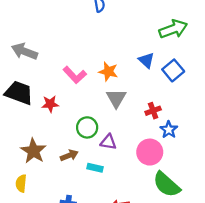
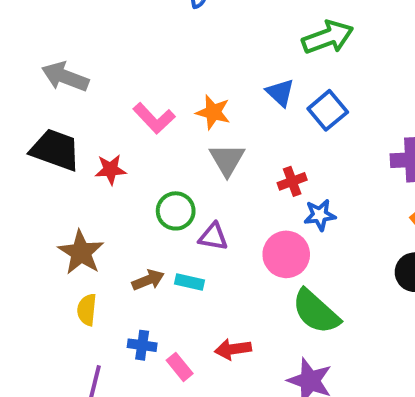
blue star: (169, 130) -> (320, 215), turned 30
brown arrow: (69, 155) -> (148, 280), moved
yellow semicircle: (21, 183) -> (87, 310), moved

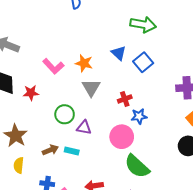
green arrow: (328, 37) -> (143, 24), turned 30

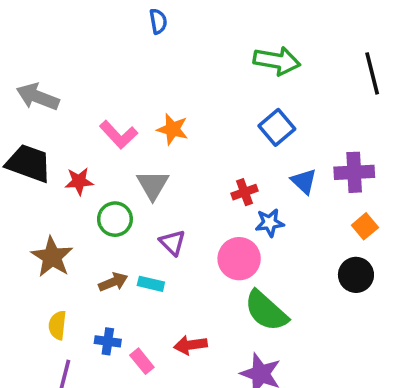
blue triangle: (119, 53) -> (304, 181), moved
gray triangle: (91, 88) -> (153, 185), moved
green circle: (65, 114) -> (115, 219), moved
purple triangle: (84, 128) -> (173, 242), turned 35
yellow semicircle: (19, 165) -> (57, 325), moved

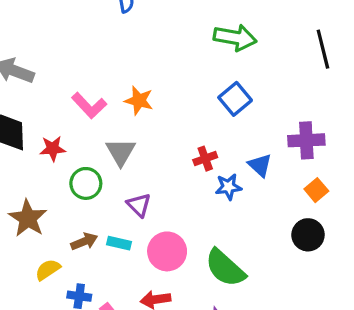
blue triangle: (304, 181) -> (260, 165), moved
pink circle: (239, 259) -> (167, 251), moved
yellow semicircle: (57, 325) -> (48, 270), moved, turned 50

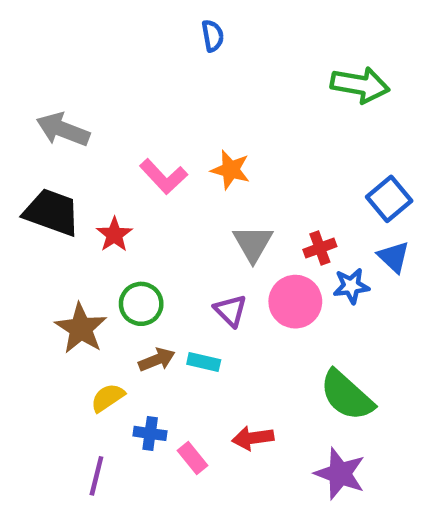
blue square: (235, 99) -> (389, 199), moved
red star: (53, 149) -> (114, 235), turned -30
gray triangle: (121, 152) -> (253, 244), moved
green circle: (86, 183) -> (141, 304), moved
pink circle: (167, 251) -> (295, 302), moved

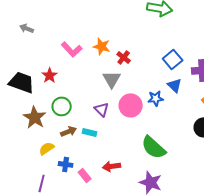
gray arrow: (63, 130) -> (27, 28), size x0.6
black trapezoid: (52, 212) -> (22, 82), moved
red cross: (320, 248) -> (124, 57), moved, turned -32

